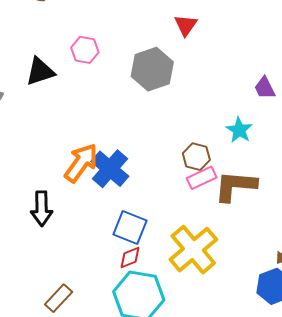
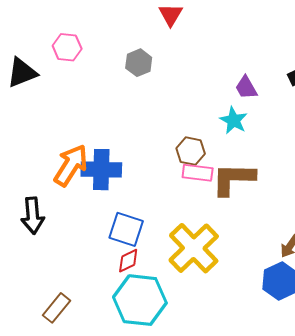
gray hexagon: (152, 69) -> (139, 63), size x0.6
purple trapezoid: (265, 88) -> (246, 88), moved
blue cross: (110, 169) -> (101, 170), turned -36
pink rectangle: (202, 178) -> (198, 173), turned 36

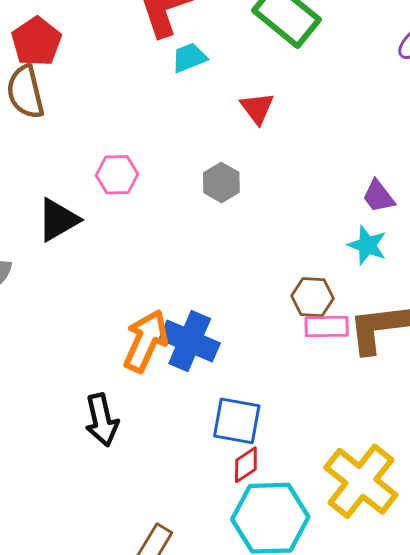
blue cross: (101, 170) -> (190, 341), turned 30
yellow cross: (194, 248) -> (361, 481), moved

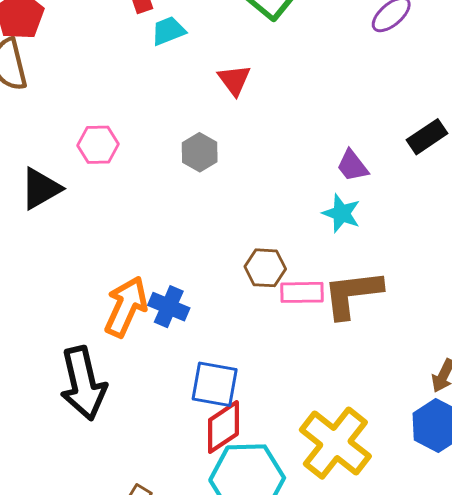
brown hexagon: (312, 297) -> (265, 268), moved
blue cross: (190, 341) -> (169, 307), size x0.7
black arrow: (102, 420) -> (83, 383), size x1.4
red diamond: (246, 465) -> (223, 427), size x1.5

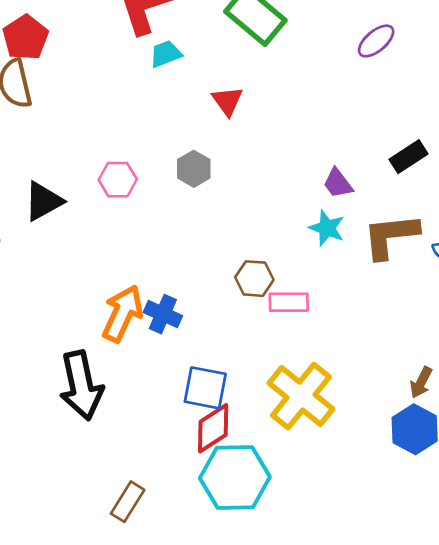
pink hexagon: (98, 145) -> (118, 180), moved
brown L-shape: (352, 294) -> (391, 236), moved
yellow cross: (335, 443) -> (301, 396), moved

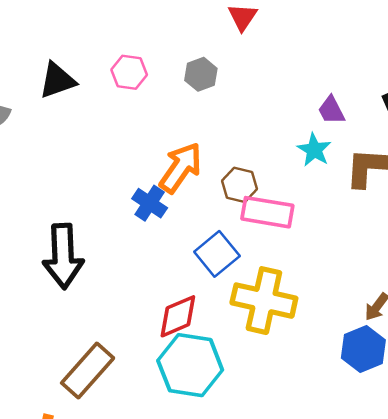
pink rectangle: (289, 302) -> (267, 212), size x1.4
orange arrow: (123, 314) -> (181, 168), moved
blue square: (205, 388) -> (217, 254), moved, turned 30
yellow cross: (301, 396) -> (264, 301), turned -36
brown rectangle: (128, 502) -> (88, 370), size x1.5

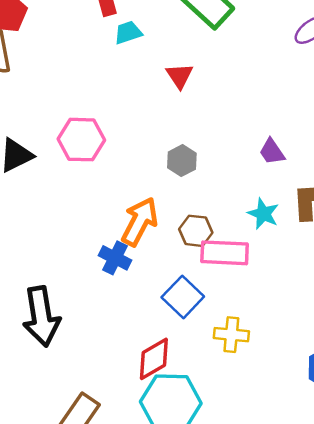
pink hexagon: (129, 72) -> (81, 140), size x1.4
gray hexagon: (201, 74) -> (182, 161), moved
cyan star: (314, 150) -> (263, 214), moved
yellow cross: (264, 301) -> (231, 335), size x0.6

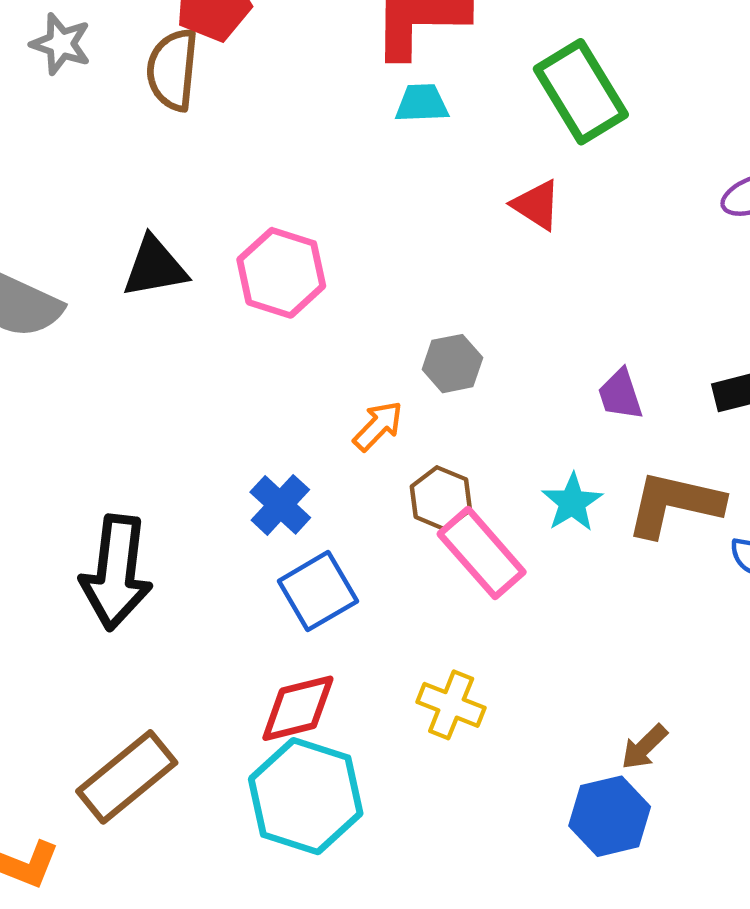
red triangle: (180, 76) -> (537, 205), moved, turned -40
orange arrow: (140, 222) -> (378, 426), moved, size x0.6
pink rectangle: (225, 253) -> (482, 553), turned 30
blue square: (183, 297) -> (318, 591), moved

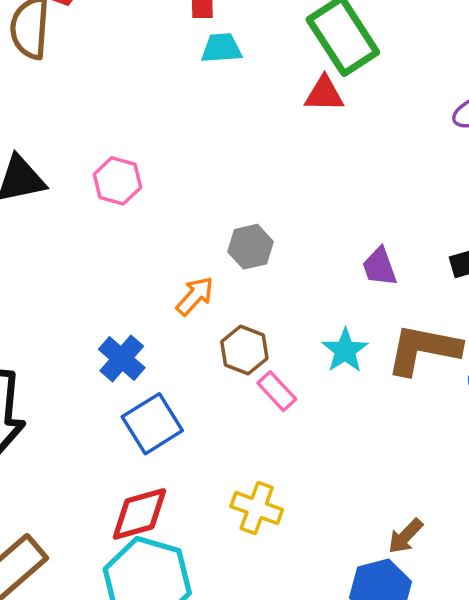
red triangle: (537, 205) -> (324, 94), moved, turned -30
pink hexagon: (281, 273) -> (117, 181), size x0.7
pink rectangle: (482, 553) -> (277, 391), size x0.6

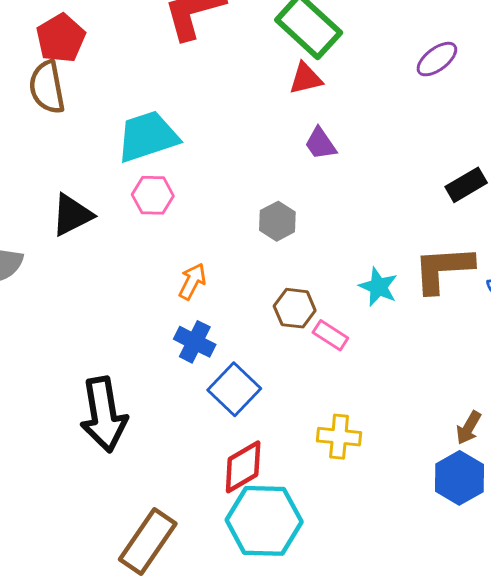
cyan trapezoid: (221, 48) -> (148, 137), moved, size x1.8
purple trapezoid: (380, 267) -> (320, 144), moved
orange arrow: (195, 296) -> (192, 281), moved

